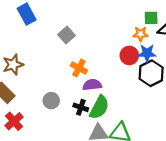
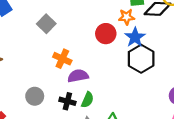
blue star: (147, 53) -> (135, 37), turned -30
red circle: (129, 55) -> (106, 34), moved
green semicircle: (99, 107) -> (87, 100), size x0.6

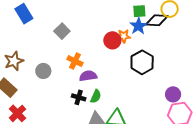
orange star: (127, 17) -> (124, 36), moved
blue star: (135, 37) -> (138, 26), moved
gray circle: (35, 96) -> (43, 71), moved

